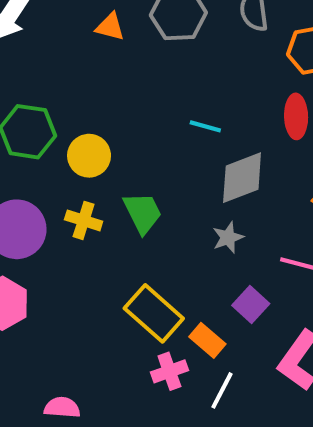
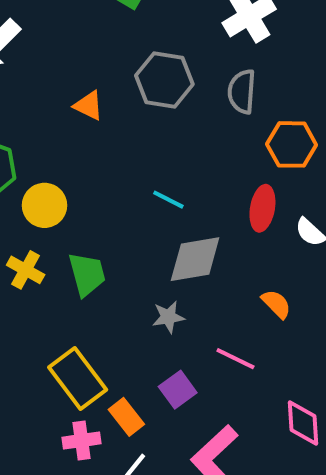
orange triangle: (110, 27) -> (89, 106), moved

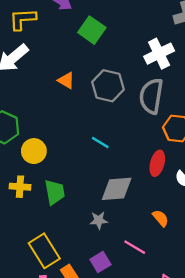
gray semicircle: (242, 92) -> (151, 96), size x1.4
orange triangle: (89, 106) -> (66, 80), moved
cyan line: (168, 200) -> (100, 143), moved
yellow cross: (26, 270) -> (20, 187), turned -30

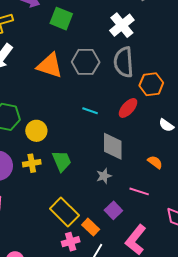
orange triangle: (66, 80) -> (50, 66), size x1.8
red ellipse: (157, 163) -> (128, 108), moved, turned 40
gray diamond: (117, 189) -> (113, 146), turned -72

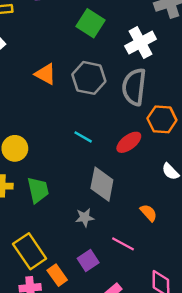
green square: (61, 19) -> (90, 23), moved
orange triangle: (50, 66) -> (46, 74), size x0.7

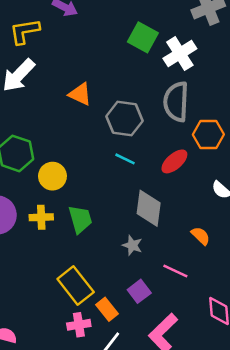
green square: (90, 23) -> (143, 37), moved
gray hexagon: (89, 78) -> (124, 119), moved
gray star: (85, 217) -> (132, 245), turned 30

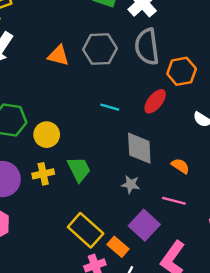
gray hexagon: (124, 119) -> (100, 49), moved
orange semicircle: (201, 236) -> (180, 166), moved
purple square: (139, 291) -> (144, 225), size x1.4

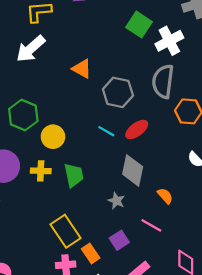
gray hexagon: (100, 49) -> (118, 92), moved
red ellipse: (155, 101) -> (137, 130), moved
cyan line: (110, 107) -> (106, 131), moved
purple square: (144, 225) -> (119, 240), size x0.7

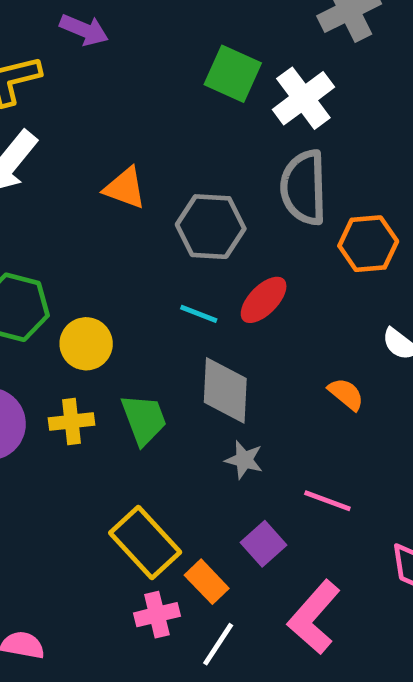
gray diamond: (133, 170) -> (225, 390), moved
orange semicircle: (165, 196) -> (346, 394), moved

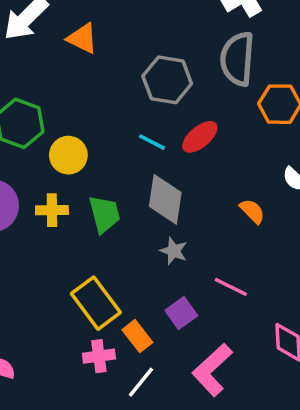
orange triangle: (125, 188) -> (82, 38), moved

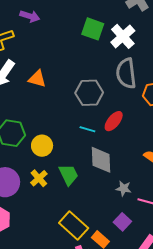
yellow cross: (52, 210) -> (39, 178), turned -30
gray star: (174, 251) -> (124, 188), moved

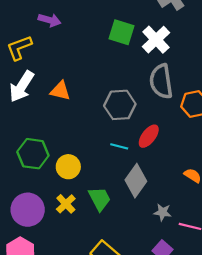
gray diamond: (101, 160) -> (136, 181), turned 40

